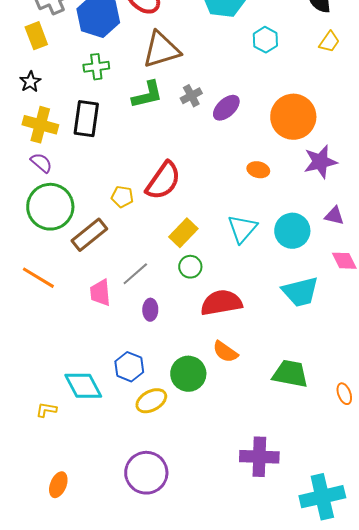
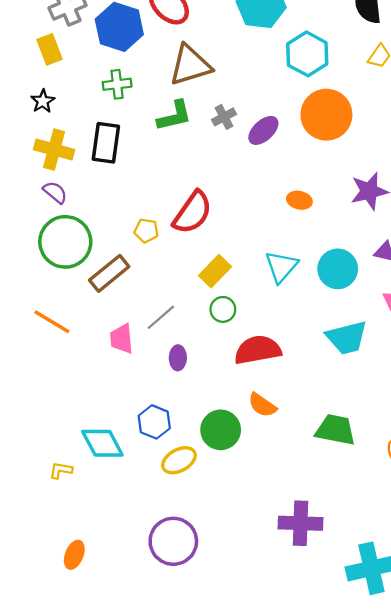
cyan hexagon: (265, 40) -> (307, 54), size x1.5
orange circle: (293, 117) -> (326, 115), moved

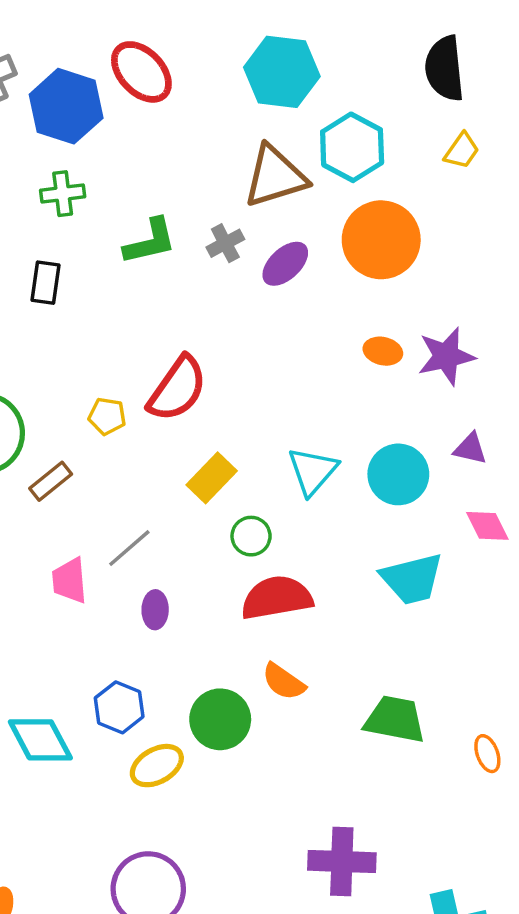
brown triangle: (190, 65) -> (275, 176), moved
black rectangle: (106, 143) -> (45, 283), size x0.7
orange ellipse: (299, 200) -> (383, 351), moved
brown rectangle: (109, 273) -> (51, 481), size x0.7
green circle: (223, 309) -> (251, 536), moved

